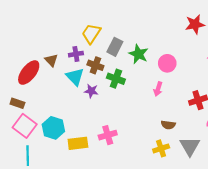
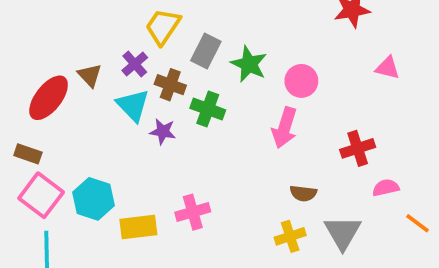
purple cross: (76, 54) -> (135, 64), turned -32
pink arrow: (158, 89) -> (285, 128), size x1.5

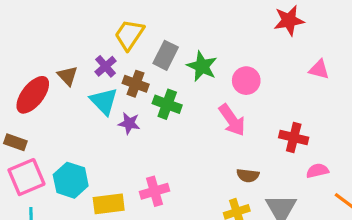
pink arrow: (285, 128) -> (232, 120), turned -52
red cross: (358, 148) -> (294, 137), turned 32
pink square: (41, 195) -> (26, 177), turned 30

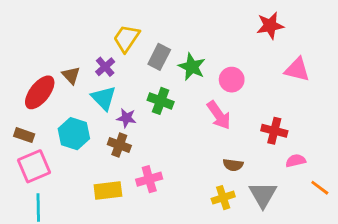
pink triangle: (319, 70) -> (297, 70), size x1.4
brown cross: (136, 84) -> (119, 145), moved
cyan hexagon: (71, 180) -> (74, 134), moved

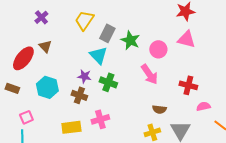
purple cross: (105, 67) -> (41, 17), moved
pink triangle: (297, 70) -> (186, 39), moved
cyan triangle: (104, 98) -> (98, 55), moved
green cross: (161, 101) -> (108, 82), moved
pink square: (34, 166) -> (26, 117), moved, size x0.6

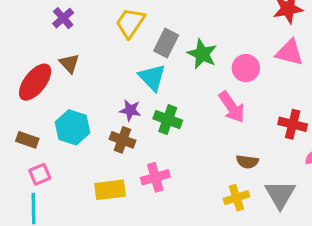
brown rectangle: (12, 88) -> (27, 140), moved

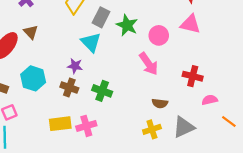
green cross: (168, 120) -> (102, 91), moved
pink cross: (155, 177) -> (86, 126), moved
gray triangle: (280, 194) -> (184, 127), turned 35

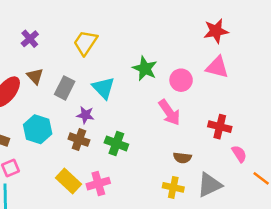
gray rectangle: (101, 17) -> (65, 88), moved
pink semicircle: (210, 100) -> (239, 154), turned 70
yellow rectangle: (60, 124) -> (69, 181), turned 50
yellow cross: (152, 129) -> (173, 187), turned 30

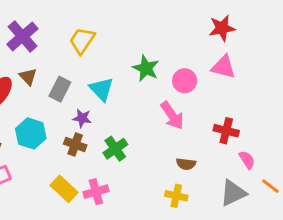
purple cross: (30, 39) -> (22, 36), size x1.6
green cross: (116, 143) -> (115, 149), turned 35
gray triangle: (209, 185) -> (233, 193), moved

